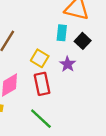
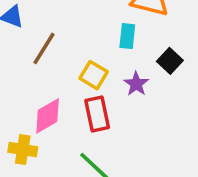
black square: (83, 41) -> (170, 61), moved

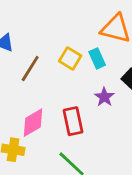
cyan rectangle: (127, 36) -> (97, 58), turned -30
yellow square: (94, 75) -> (70, 58), moved

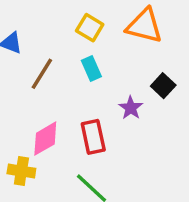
yellow square: (70, 58) -> (90, 28), moved
cyan rectangle: (97, 58) -> (91, 69), moved

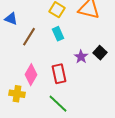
black square: (163, 86) -> (100, 53), moved
pink diamond: (45, 139) -> (31, 75), turned -30

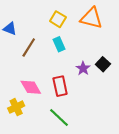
pink diamond: (31, 75) -> (31, 87), turned -60
yellow cross: (17, 94) -> (16, 107), turned -35

